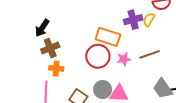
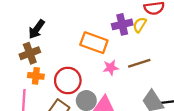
black arrow: (42, 28) -> (37, 29), moved
red circle: (98, 56) -> (68, 80), moved

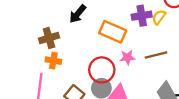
black arrow: (37, 29) -> (78, 14), moved
red circle: (68, 80) -> (102, 70), moved

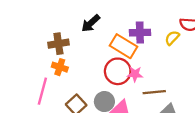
purple cross: (142, 16) -> (140, 33), moved
brown line: (156, 55) -> (154, 92), moved
red circle: (102, 70) -> (118, 71), moved

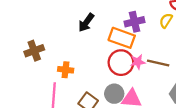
brown cross: (58, 44) -> (34, 51), moved
brown line: (154, 92) -> (158, 63), moved, turned 30

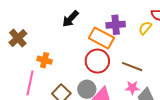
brown cross: (34, 51) -> (18, 38), turned -30
pink star: (138, 62) -> (132, 88), moved

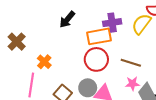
yellow semicircle: (145, 28) -> (141, 24), size x1.5
orange rectangle: (101, 38) -> (99, 36), turned -35
orange cross: (45, 60) -> (44, 62), turned 32

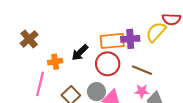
black arrow: (67, 19) -> (80, 53), moved
purple cross: (112, 23) -> (130, 39), moved
orange cross: (44, 62) -> (55, 62), turned 32

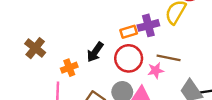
orange rectangle: (112, 41) -> (129, 32), size x0.6
pink star: (142, 91) -> (156, 70), moved

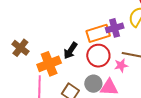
orange rectangle: (129, 32) -> (98, 33), size x1.6
orange cross: (69, 68) -> (49, 64), size x1.6

